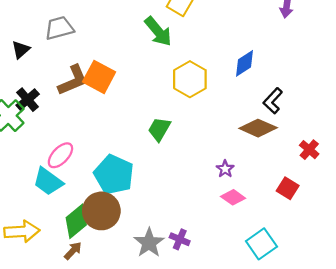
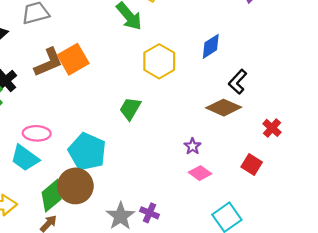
orange square: (99, 77) -> (73, 59), turned 32
pink ellipse: (60, 155) -> (37, 133), turned 48

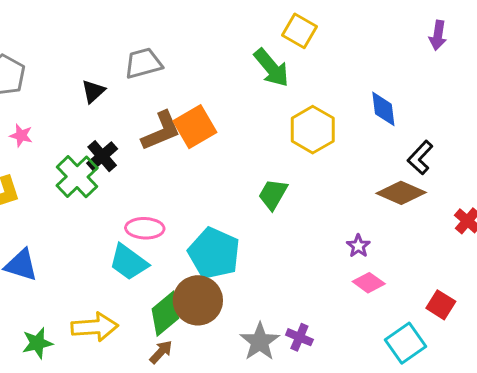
blue diamond: (211, 46) -> (383, 109), turned -64
red square: (252, 164) -> (441, 305), moved

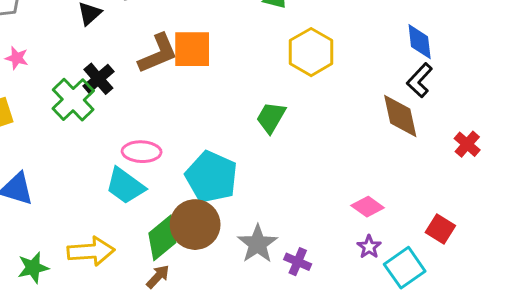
blue diamond: (383, 109) -> (420, 42), moved
orange square: (195, 127) -> (192, 49), turned 30
brown diamond: (401, 193) -> (400, 116), turned 54
purple star: (358, 246) -> (369, 247), moved
gray star: (260, 342) -> (258, 244), moved

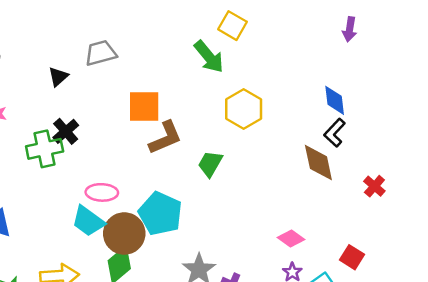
brown L-shape: (158, 54) -> (165, 138), moved
green cross: (73, 100) -> (45, 149), turned 32
brown circle: (195, 225) -> (124, 234), moved

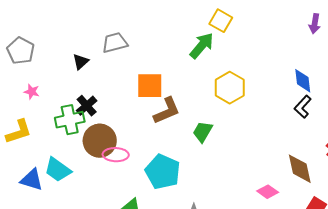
green arrow: (209, 57) -> (202, 46), turned -100
brown diamond: (318, 163) -> (300, 169), moved
cyan trapezoid: (88, 221) -> (58, 170), moved
brown circle: (124, 234) -> (100, 141), moved

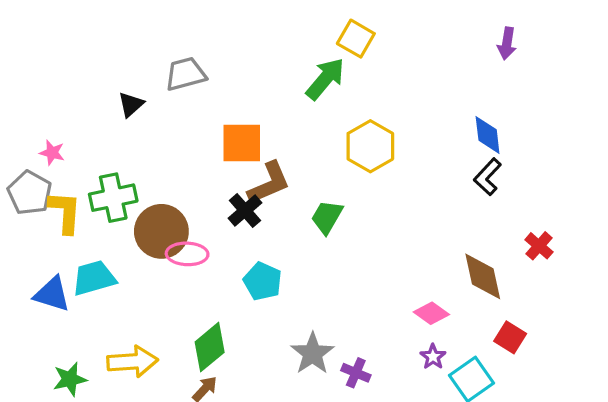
gray pentagon: (21, 51) -> (30, 193), moved
black cross: (87, 106) -> (245, 210), moved
yellow L-shape: (19, 132) -> (65, 212), moved, turned -68
cyan trapezoid: (58, 170) -> (94, 278), turned 128
cyan pentagon: (163, 172) -> (263, 281), size x0.7

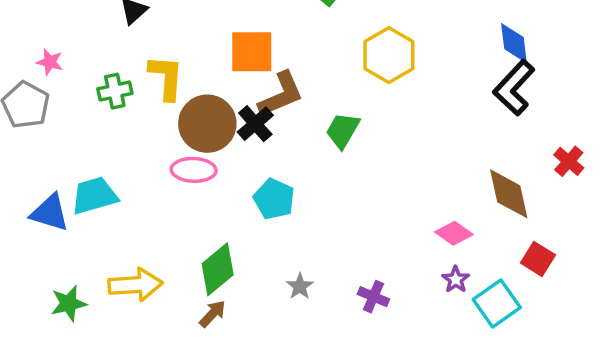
black L-shape: (488, 177) -> (514, 88), size x1.4
green cross: (113, 198) -> (115, 91), moved, size x0.7
yellow L-shape: (65, 212) -> (166, 77), moved
brown circle: (161, 231) -> (207, 124), moved
gray star: (312, 354) -> (300, 286), moved, size x0.6

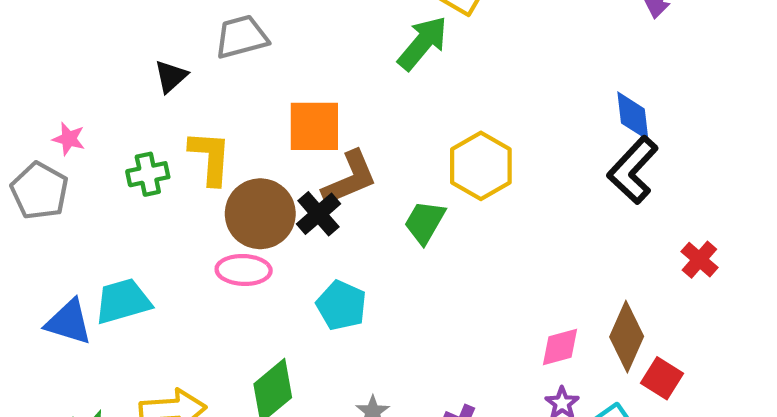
yellow hexagon: (389, 55) -> (481, 166), moved
brown diamond: (509, 194) -> (627, 337), moved, turned 36
pink diamond: (454, 233) -> (560, 347), turned -51

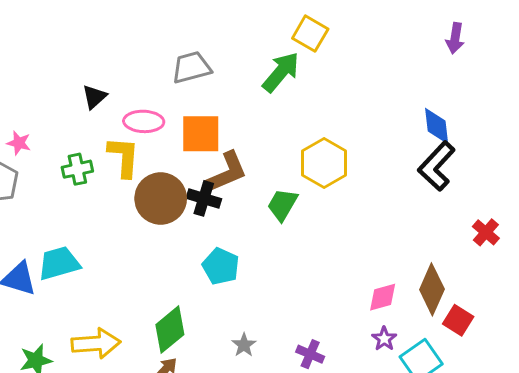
gray trapezoid: (241, 37) -> (191, 67), moved
black cross: (319, 214) -> (204, 198), turned -32
pink ellipse: (244, 270) -> (144, 121), moved

